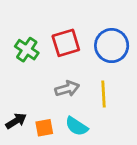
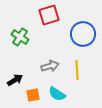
red square: (66, 43) -> (49, 15), moved
black arrow: (16, 121) -> (15, 80), moved

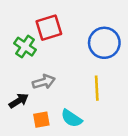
red square: (49, 15) -> (49, 28), moved
gray arrow: (50, 66) -> (44, 82), moved

